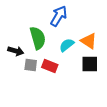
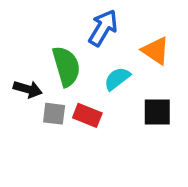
orange triangle: (89, 41) -> (156, 51), moved

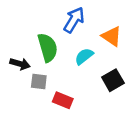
black square: (157, 112) -> (113, 80), turned -30
red rectangle: (87, 115) -> (63, 100), moved

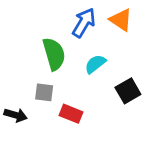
orange triangle: (112, 36) -> (121, 20), moved
black arrow: (20, 64) -> (16, 115), moved

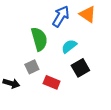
black square: (128, 91) -> (80, 68), moved
gray square: (44, 92) -> (32, 67), turned -32

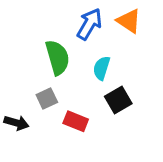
cyan semicircle: (69, 46) -> (102, 68), turned -35

